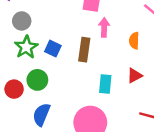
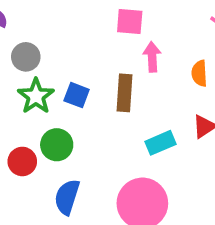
cyan rectangle: (105, 84) -> (160, 143), turned 66

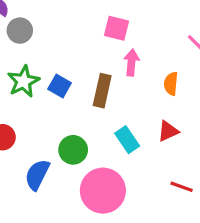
gray circle: (26, 57) -> (20, 31), moved
cyan rectangle: (160, 143) -> (127, 140), turned 70
green circle: (57, 145) -> (73, 150), moved

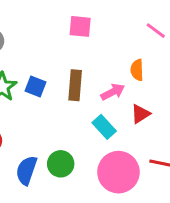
pink arrow: (131, 63) -> (113, 92), moved, turned 65
green circle: (73, 150) -> (61, 164), moved
pink circle: (103, 191) -> (118, 172), moved

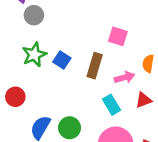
pink square: (80, 26) -> (118, 36), moved

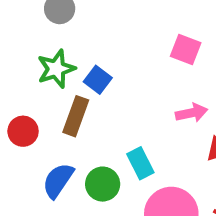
brown rectangle: (95, 66) -> (76, 116), moved
cyan rectangle: (112, 105) -> (140, 163), moved

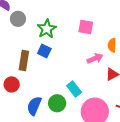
green star: (56, 69) -> (47, 29), moved
brown rectangle: (76, 116) -> (24, 61), moved

